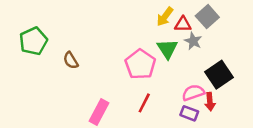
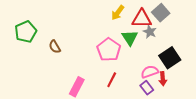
yellow arrow: (165, 17) -> (118, 13), moved
red triangle: (183, 24) -> (142, 19), size x1.5
purple rectangle: (189, 113) -> (147, 88), turned 32

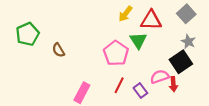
gray square: (161, 13) -> (186, 14), moved
gray star: (150, 32) -> (188, 42), moved
purple rectangle: (147, 88) -> (140, 91), moved

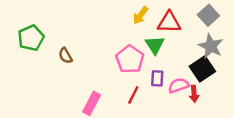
gray star: (188, 42) -> (211, 46), size x1.5
purple rectangle: (140, 91) -> (157, 78), moved, turned 40

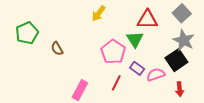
yellow arrow: (140, 15) -> (99, 13), moved
purple rectangle: (157, 78) -> (137, 68), turned -56
red arrow: (194, 94) -> (180, 89), moved

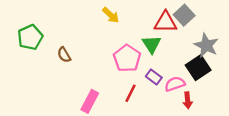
yellow arrow: (99, 13) -> (111, 15), turned -84
gray square: (182, 13) -> (184, 15), moved
red arrow: (180, 89) -> (188, 100), moved

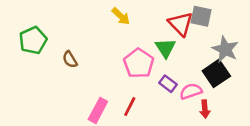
gray square: (184, 15) -> (201, 16), turned -36
red triangle: (165, 22) -> (181, 24), turned 45
red line: (131, 93) -> (130, 107), moved

